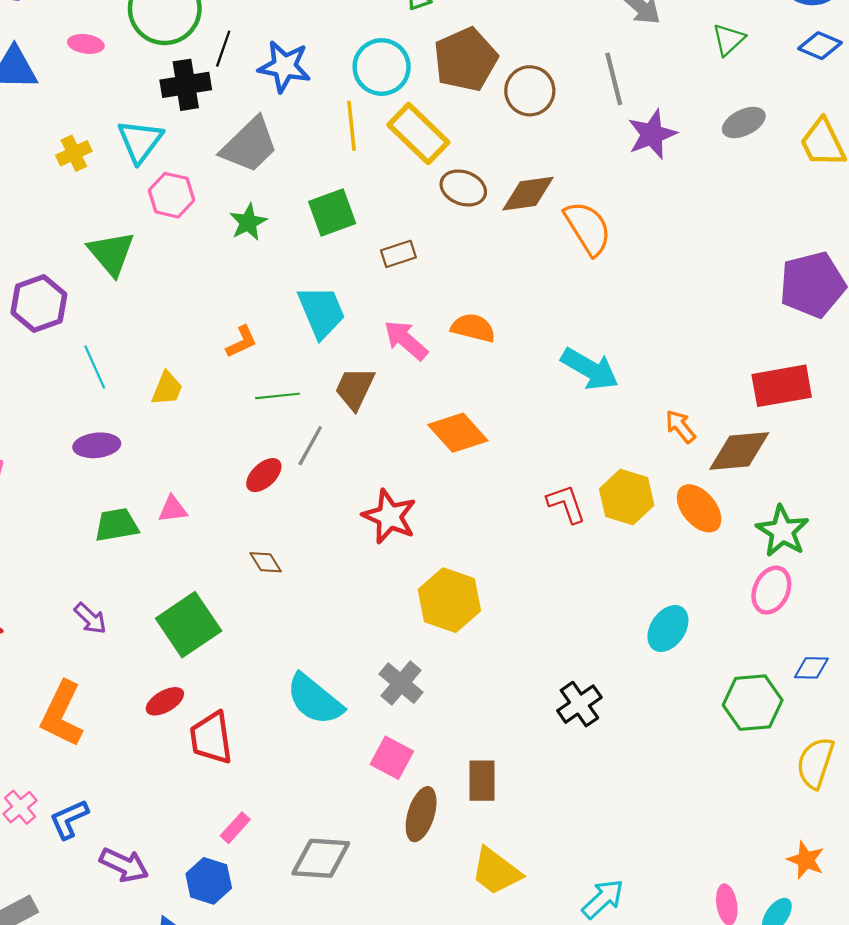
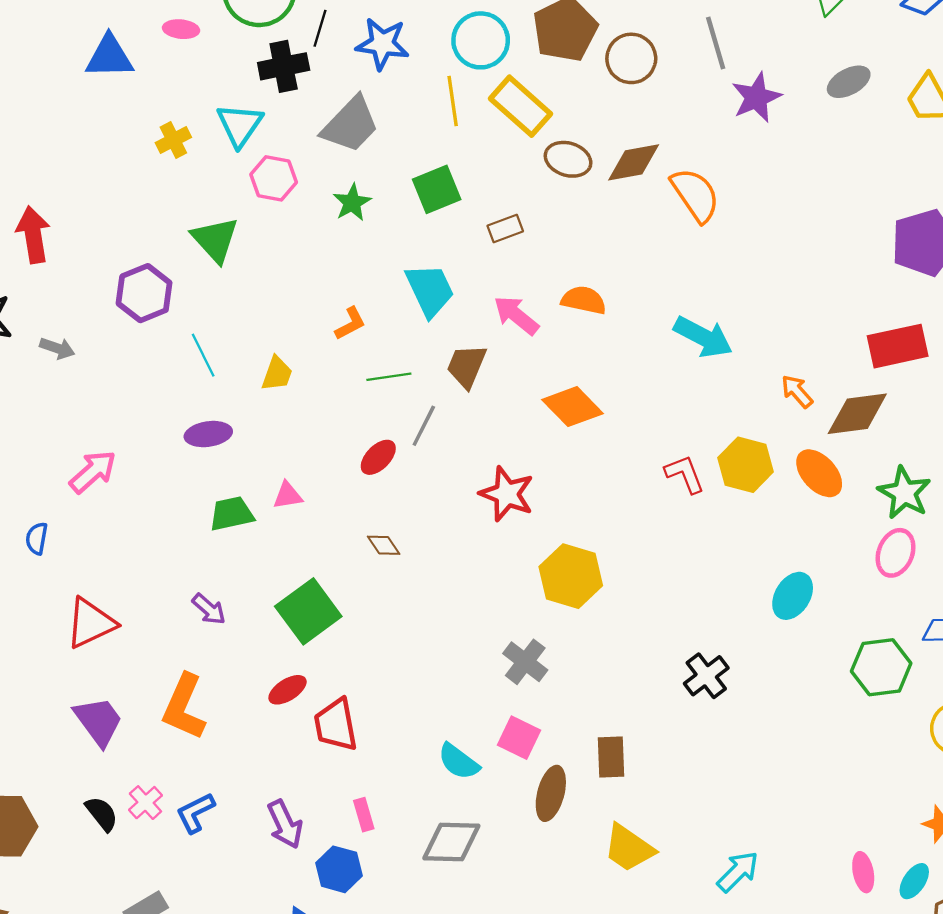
cyan semicircle: (315, 699) -> (459, 762), moved, size x0.7
pink rectangle: (235, 828) -> (364, 815), turned -56
purple arrow: (124, 865) -> (285, 824), moved, turned 42

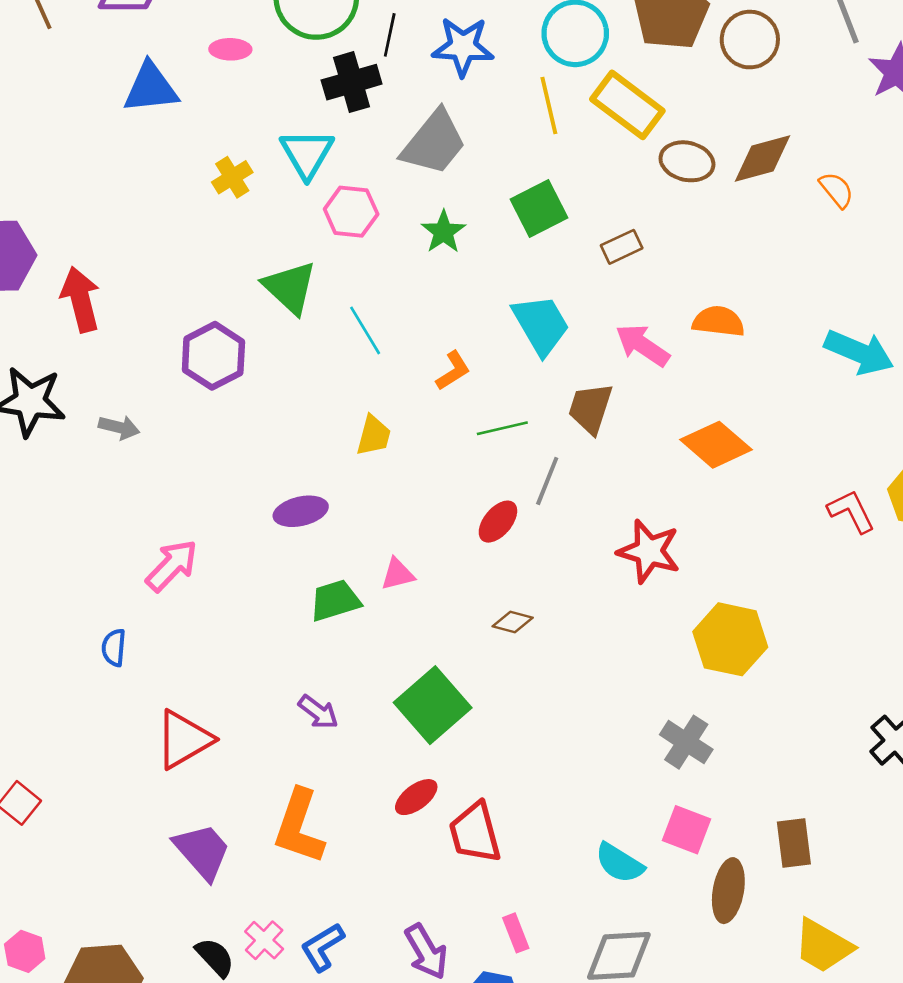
orange semicircle: (695, 195) -> (837, 190), size x0.6
cyan line: (203, 355) -> (365, 330), moved
brown diamond: (384, 545) -> (513, 622), turned -36

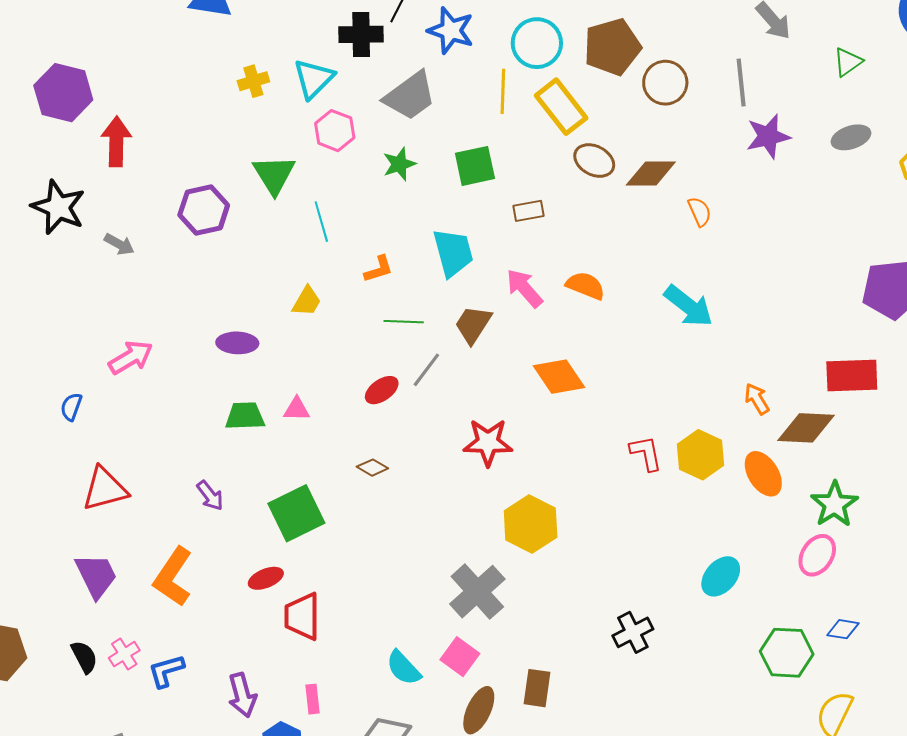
cyan arrow: (859, 352) -> (689, 306), moved
red star: (649, 551) -> (488, 442), turned -30
gray cross: (686, 742) -> (477, 592), size x1.4

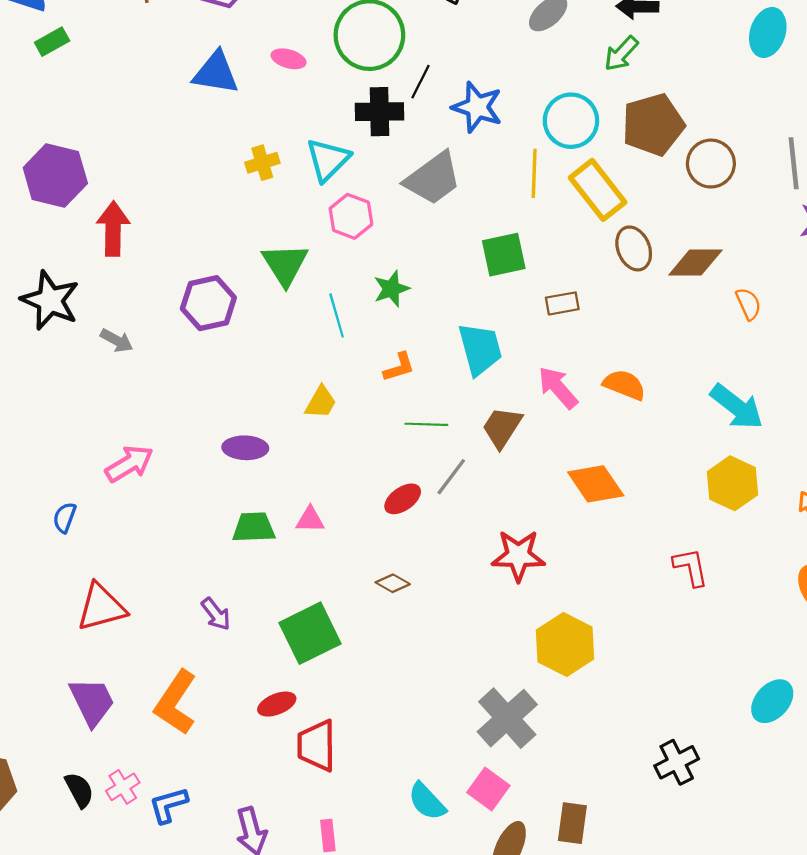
brown ellipse: (594, 160) -> (634, 248), turned 39
green star: (399, 164) -> (391, 289), moved
yellow hexagon: (700, 455) -> (732, 483), moved

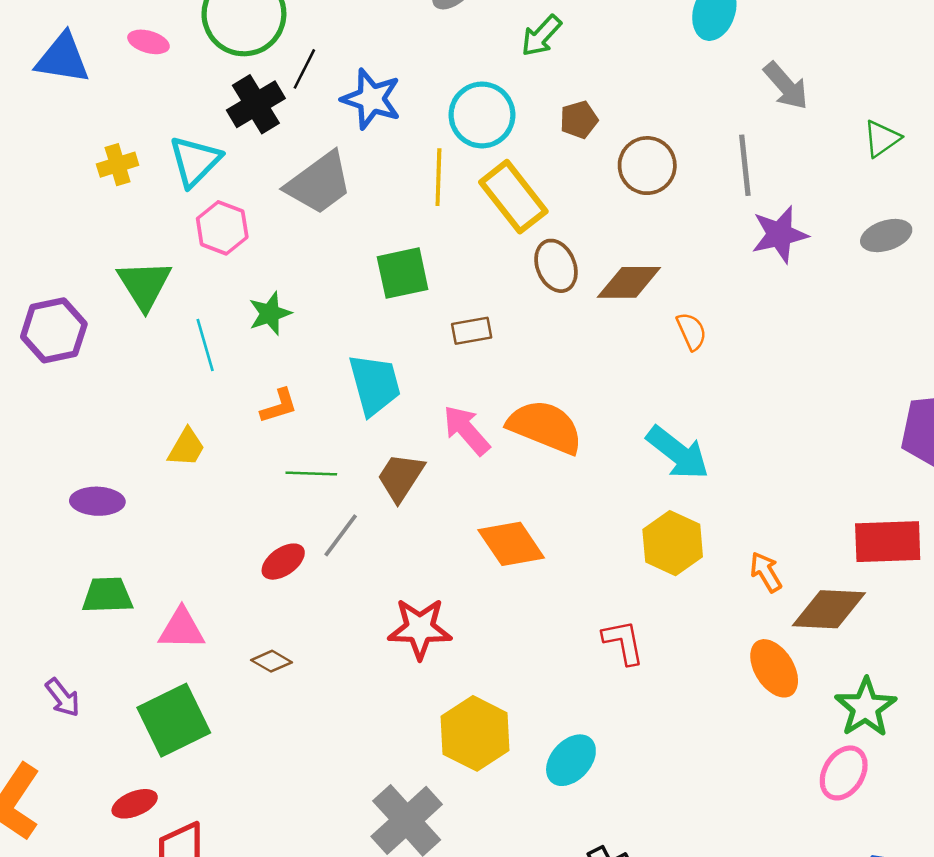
black cross: (379, 112) -> (256, 104), turned -30
brown pentagon: (653, 125) -> (579, 120), size x0.5
orange semicircle: (624, 385) -> (545, 427), size x1.5
pink triangle: (310, 520) -> (182, 629), moved, size x1.4
cyan ellipse: (772, 701) -> (571, 760), moved

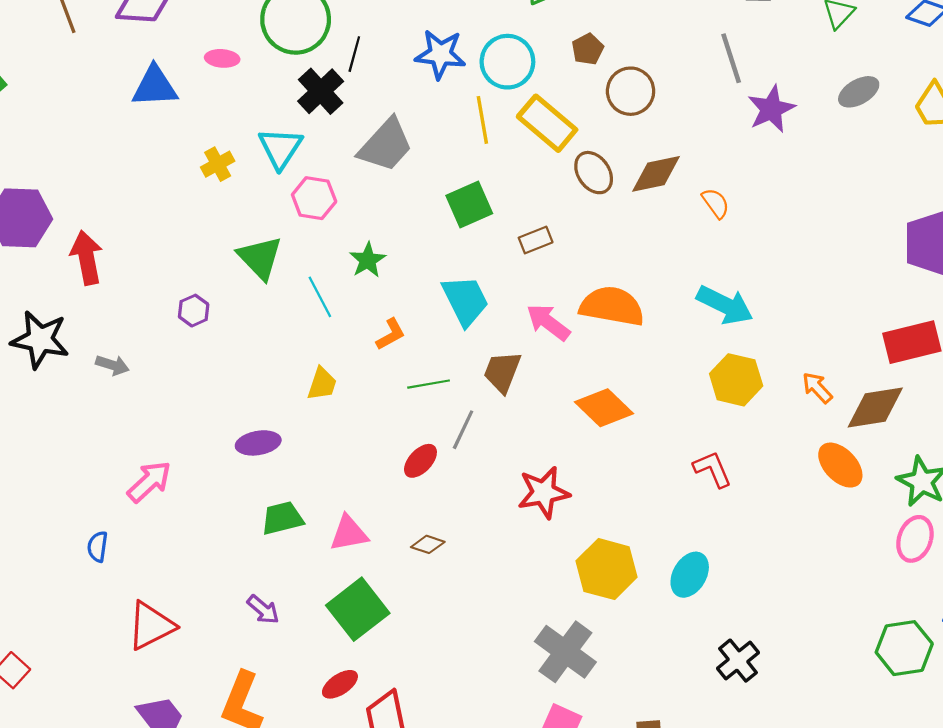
blue star: (371, 99) -> (440, 54), moved
brown circle: (647, 166) -> (631, 91), moved
purple hexagon: (54, 330) -> (194, 311), size x0.6

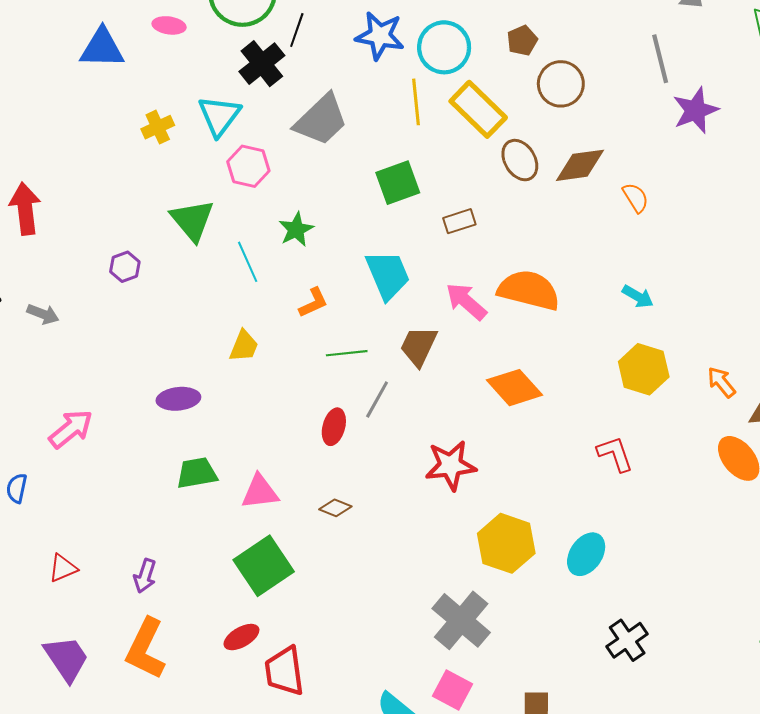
cyan arrow: (725, 305) -> (638, 296), size x0.6
red ellipse: (420, 461) -> (334, 427), turned -32
purple arrow: (263, 610) -> (145, 576), moved, turned 64
red triangle: (151, 626) -> (63, 568), size x0.6

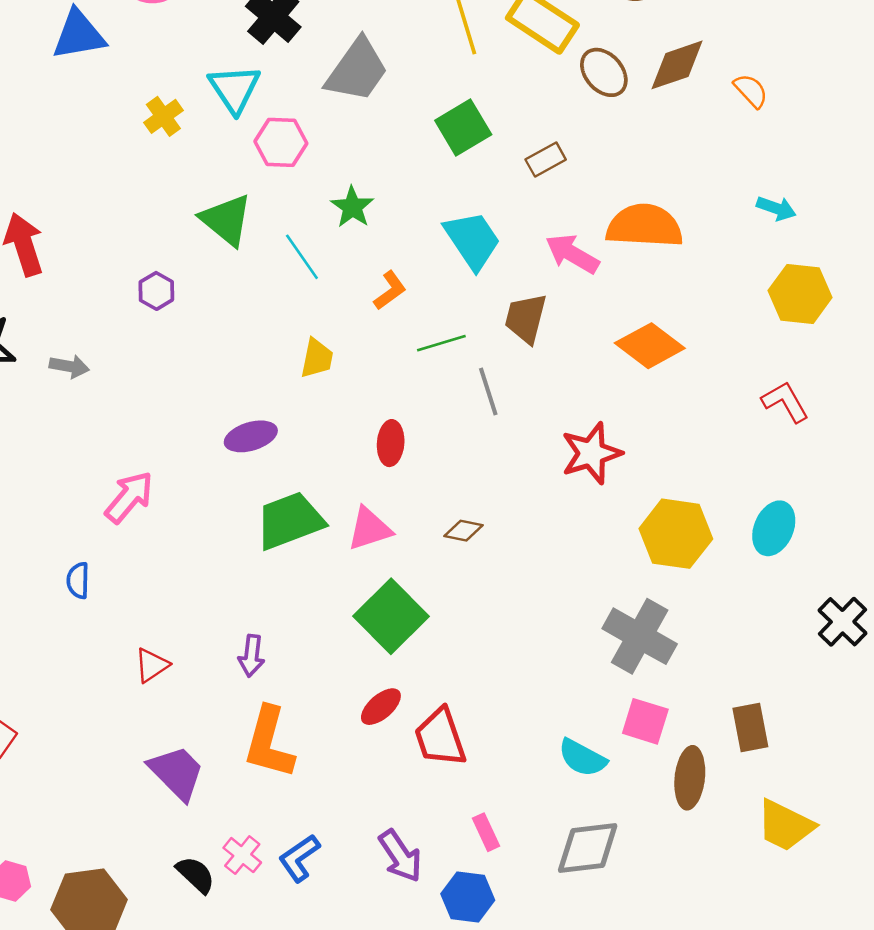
gray line: (377, 399) -> (488, 392), turned -36
red ellipse: (334, 427) -> (391, 443), moved
green trapezoid: (197, 473) -> (290, 521), size x1.4

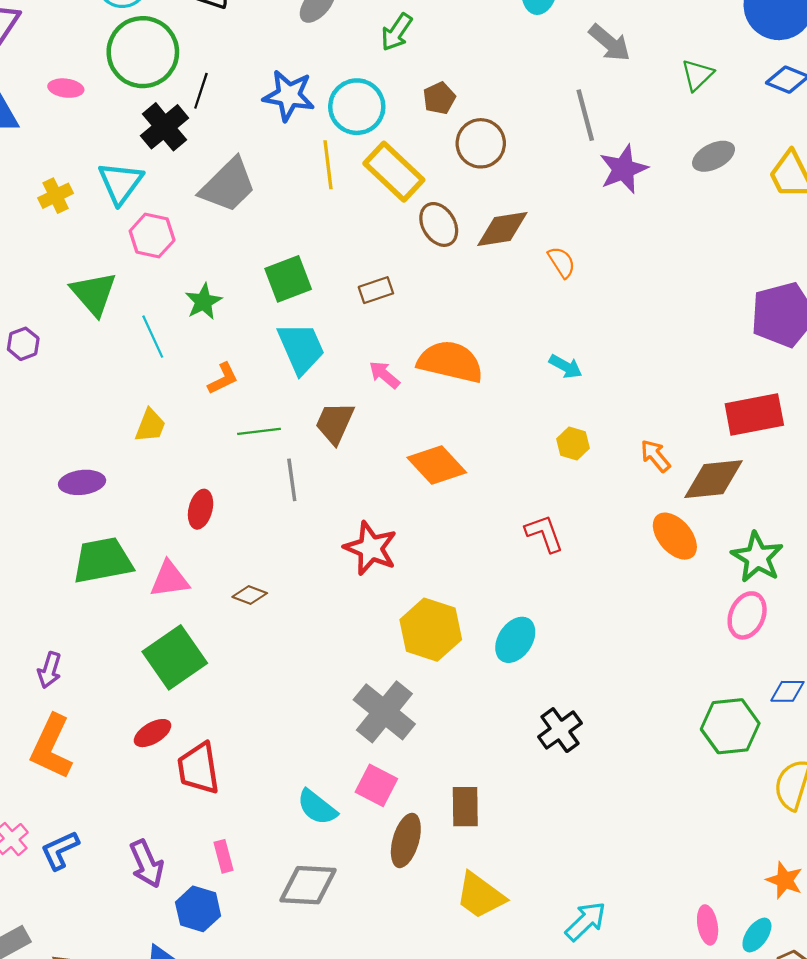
green square: (463, 128) -> (288, 279), moved
pink arrow: (572, 254) -> (384, 375), size x0.7
yellow hexagon: (800, 294) -> (573, 443), size x0.6
red star: (591, 453) -> (371, 548), turned 30

